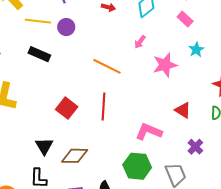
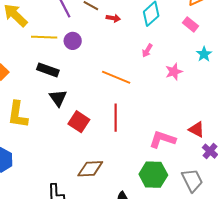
pink star: (165, 65) -> (174, 72), size x0.7
red triangle: (183, 110) -> (196, 129), moved
black triangle: (44, 146) -> (58, 98), moved

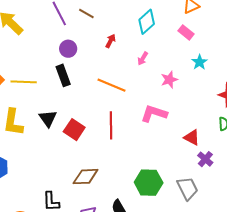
red arrow: (113, 18) -> (111, 41), moved, turned -72
yellow line: (44, 37) -> (24, 82), moved
black rectangle: (48, 70) -> (63, 75), moved, turned 50
black triangle: (58, 98) -> (48, 118), moved
pink L-shape: (162, 139) -> (154, 114), moved

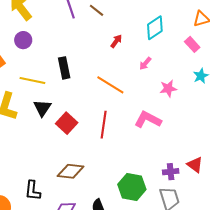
purple circle: (68, 49) -> (23, 40), moved
yellow line: (24, 82) -> (32, 81), moved
red triangle: (192, 137) -> (195, 165), moved
purple cross: (205, 159) -> (171, 172), moved, turned 35

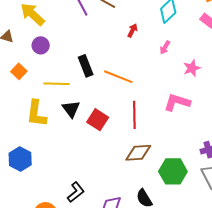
orange line: (110, 85) -> (118, 77), moved
brown diamond: (71, 171) -> (138, 153), moved
black L-shape: (33, 191) -> (76, 192), turned -125

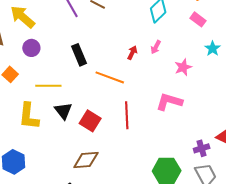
red arrow: (132, 30) -> (132, 53), moved
black rectangle: (86, 66) -> (79, 55), moved
brown diamond: (138, 153) -> (86, 160), moved

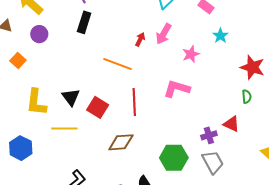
pink arrow: (156, 47) -> (164, 34), size x1.5
black rectangle: (79, 55) -> (84, 22), moved, turned 40
yellow line: (48, 86) -> (64, 128), moved
brown diamond: (86, 160) -> (121, 142), moved

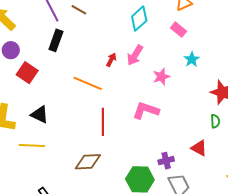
black triangle: (71, 97) -> (40, 115), turned -30
red square: (98, 107) -> (27, 73), moved
purple cross: (209, 135) -> (166, 161), moved

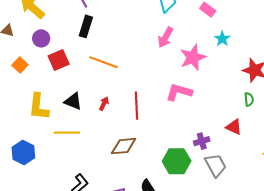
red arrow: (111, 60) -> (104, 104), moved
red square: (27, 73) -> (59, 60), turned 35
pink star: (161, 77) -> (193, 57), size x1.5
orange line: (88, 83) -> (104, 62), moved

